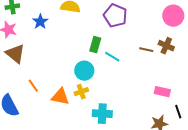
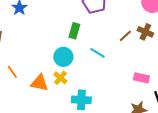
brown line: (146, 50) -> (125, 36), turned -56
cyan line: (112, 57) -> (97, 53), moved
yellow cross: (81, 92) -> (60, 78), turned -32

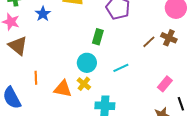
cyan line: (97, 53) -> (121, 68), moved, turned -56
orange line: (12, 72) -> (36, 78), turned 32
pink rectangle: (141, 78) -> (165, 84), turned -63

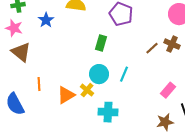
cyan circle: (87, 63) -> (99, 74), moved
cyan line: (121, 68) -> (124, 74), turned -42
orange triangle: (63, 89) -> (66, 95), turned -42

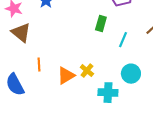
cyan circle: (99, 74) -> (131, 74), moved
cyan line: (124, 74) -> (123, 40), moved

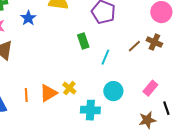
green rectangle: (101, 24) -> (83, 41), turned -35
orange line: (39, 65) -> (26, 95), moved

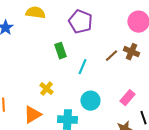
yellow cross: (69, 88) -> (46, 89), moved
orange triangle: (48, 93) -> (32, 115), moved

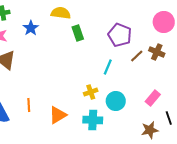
purple pentagon: (80, 22) -> (120, 35), moved
green rectangle: (60, 51) -> (78, 33), moved
yellow cross: (46, 89) -> (91, 92), moved, turned 32

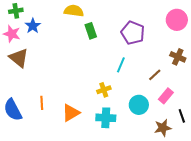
blue star: (31, 28) -> (33, 26), moved
brown cross: (157, 52) -> (178, 57), moved
brown line: (137, 56) -> (155, 75), moved
cyan circle: (116, 101) -> (139, 105), moved

